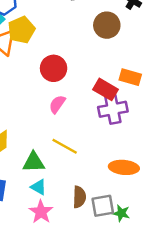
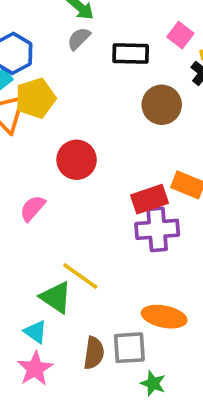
red rectangle: (105, 89) -> (149, 199), turned -55
pink semicircle: (57, 104) -> (33, 208), moved
green triangle: (34, 162) -> (56, 297), moved, turned 30
gray square: (103, 206) -> (129, 348), moved

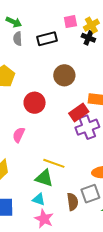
pink square: (180, 35) -> (70, 22), turned -32
gray semicircle: (79, 39) -> (18, 39), turned -32
brown circle: (162, 105) -> (64, 75), moved

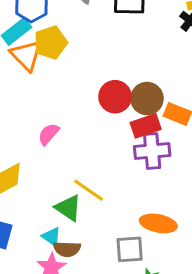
brown circle: (64, 75) -> (147, 99), moved
red circle: (35, 103) -> (115, 97), moved
brown semicircle: (73, 202) -> (67, 249), moved, turned 84

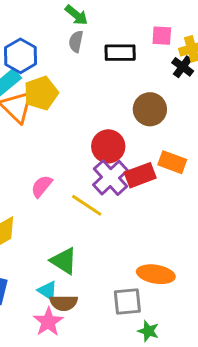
brown circle: (147, 99) -> (150, 109), moved
purple cross: (152, 151) -> (111, 178), moved, turned -36
yellow line: (88, 190) -> (87, 205), moved

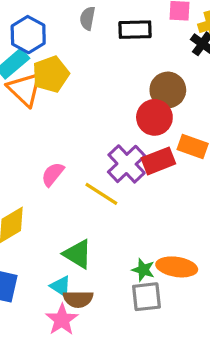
red circle: (108, 146) -> (154, 117), moved
green star: (148, 331) -> (143, 270), moved

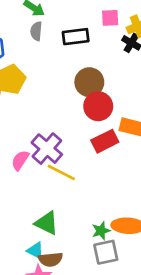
brown circle: (168, 90) -> (89, 82), moved
purple cross: (127, 164) -> (47, 149), moved
green star: (143, 270) -> (101, 231), turned -30

